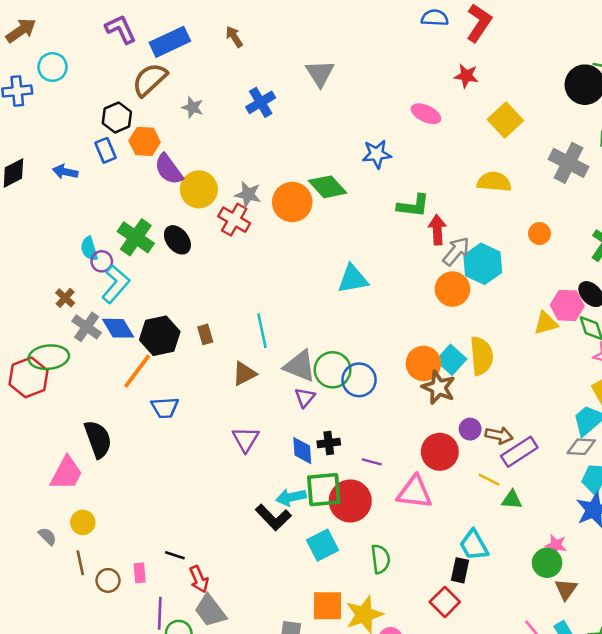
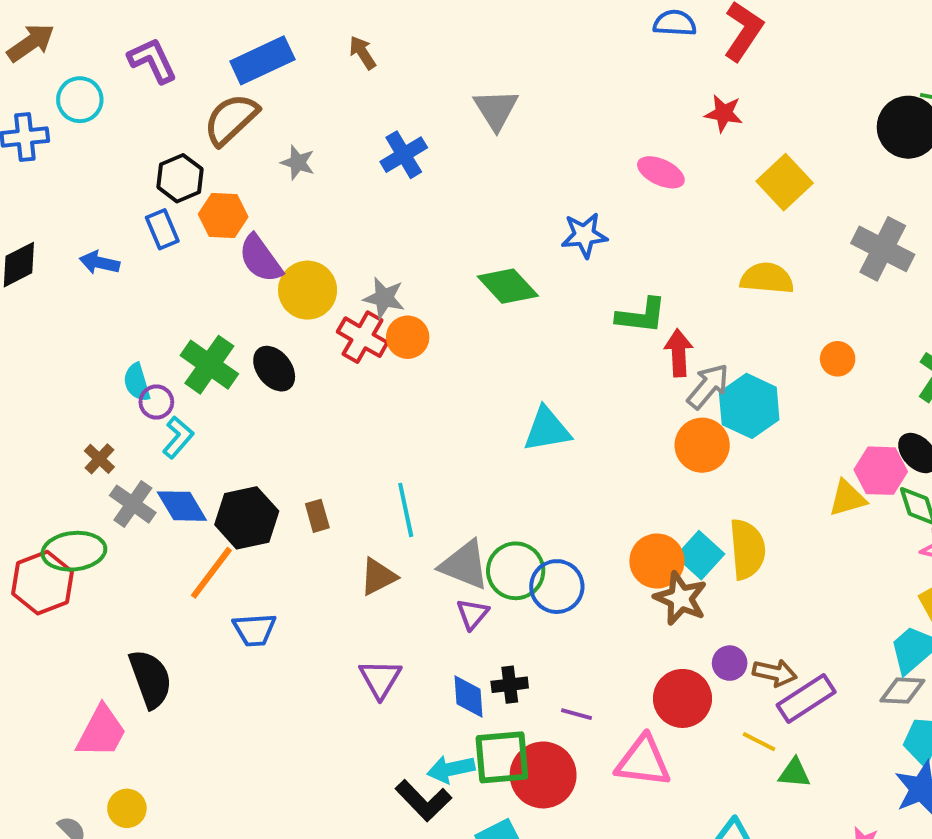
purple L-shape: (121, 29) -> (152, 60), moved
orange circle: (292, 202) -> (408, 337), moved, size x0.7
cyan L-shape: (116, 284) -> (178, 437), size x0.7

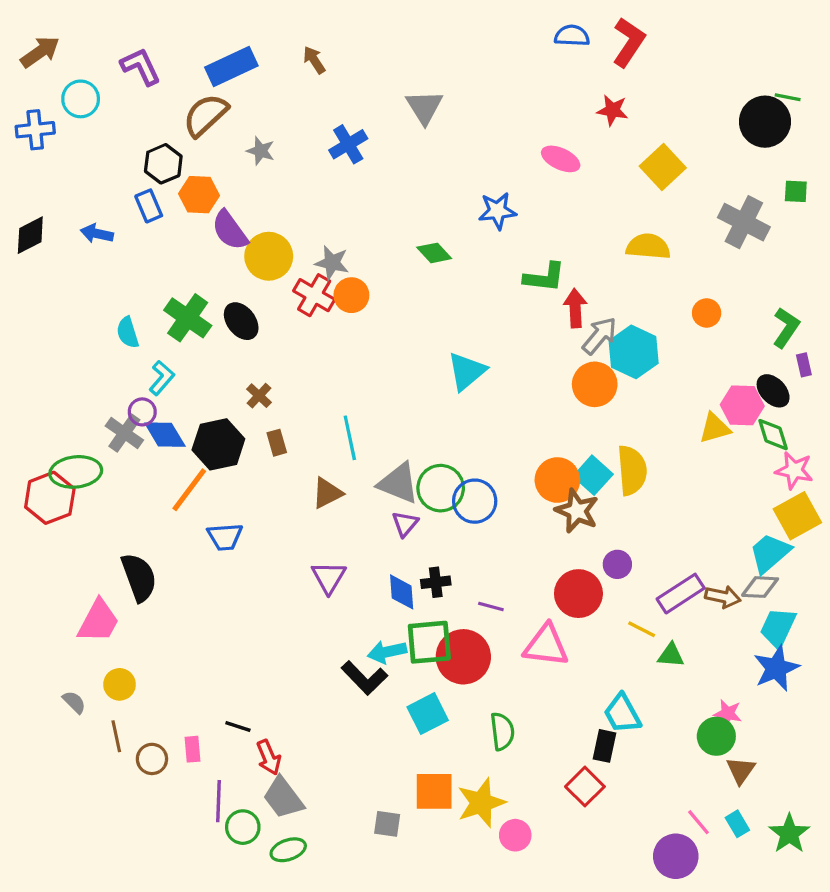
green diamond: (508, 286) -> (434, 253), size x0.7
purple circle: (156, 402) -> (142, 412), moved
cyan triangle: (547, 429) -> (467, 371), turned -30
brown cross: (99, 459) -> (259, 396), moved
brown arrow: (775, 673) -> (723, 597), moved

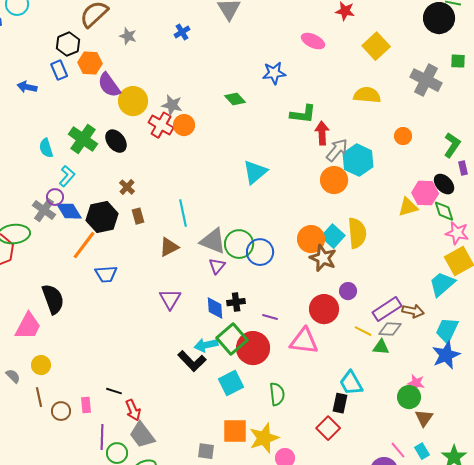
blue cross: (348, 144) -> (182, 32), size x0.7
gray diamond: (760, 587) -> (390, 329), moved
green square: (429, 642) -> (232, 339), turned -36

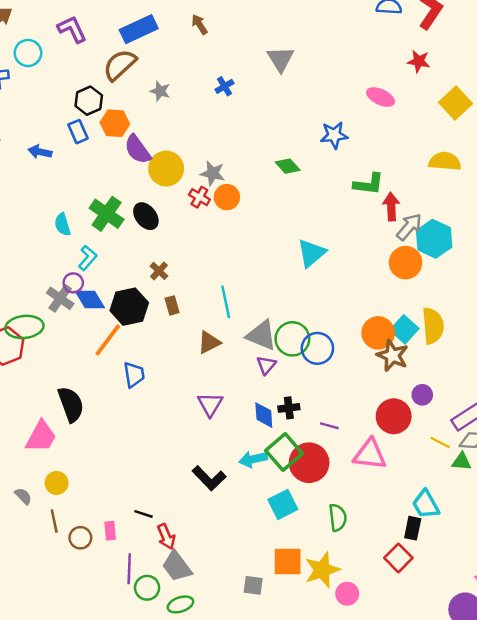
red cross: (161, 125) -> (199, 197), size x0.7
blue trapezoid: (106, 274) -> (134, 375), turned -95
black L-shape: (192, 361) -> (209, 478), moved

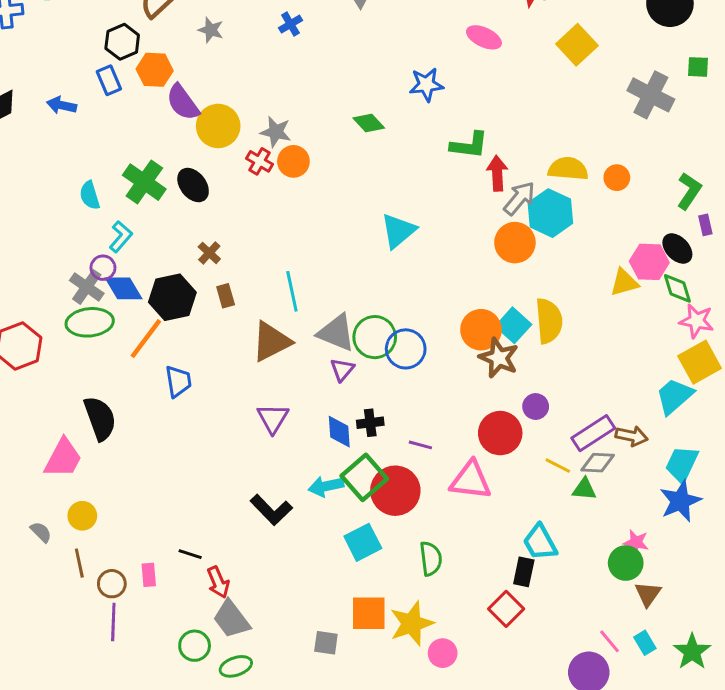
yellow semicircle: (445, 161) -> (568, 169), moved
green ellipse: (24, 327) -> (90, 322), moved
brown triangle: (209, 342) -> (271, 342), size x1.4
purple line: (129, 569) -> (113, 622), moved

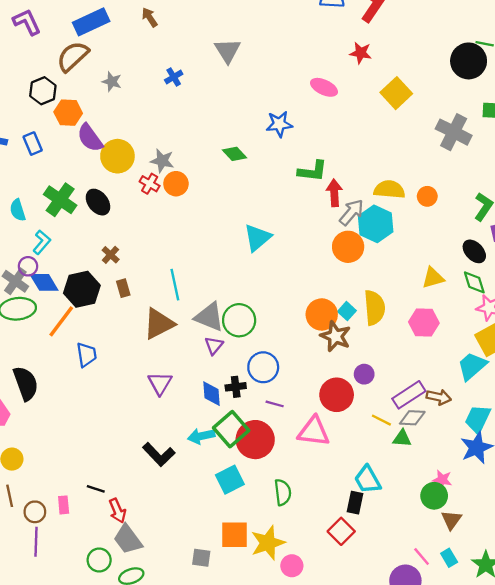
blue rectangle: (109, 80) -> (33, 144), moved
pink hexagon: (649, 262) -> (424, 323), moved
cyan square: (513, 325) -> (347, 311), size x0.7
blue circle: (406, 349) -> (263, 367), moved

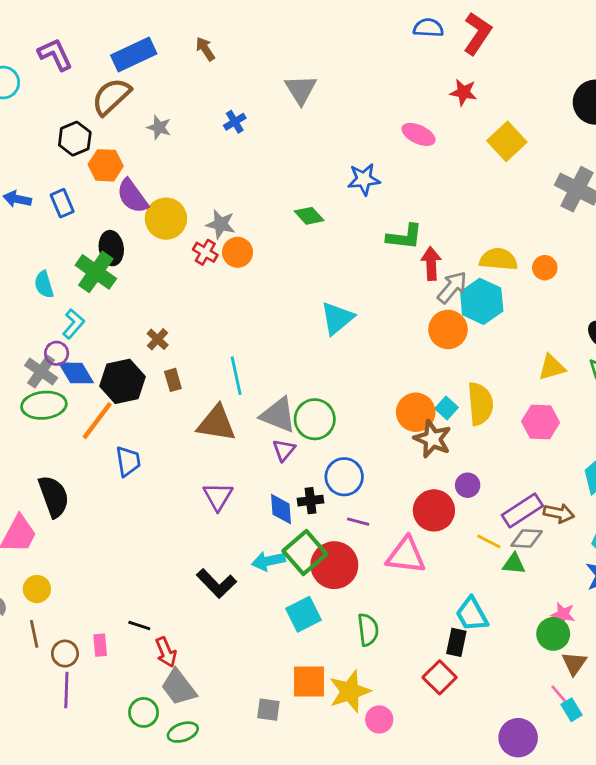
black ellipse: (98, 202) -> (111, 248), moved, turned 30
brown triangle: (159, 324) -> (216, 423), turned 36
pink line: (422, 557) -> (560, 696), moved

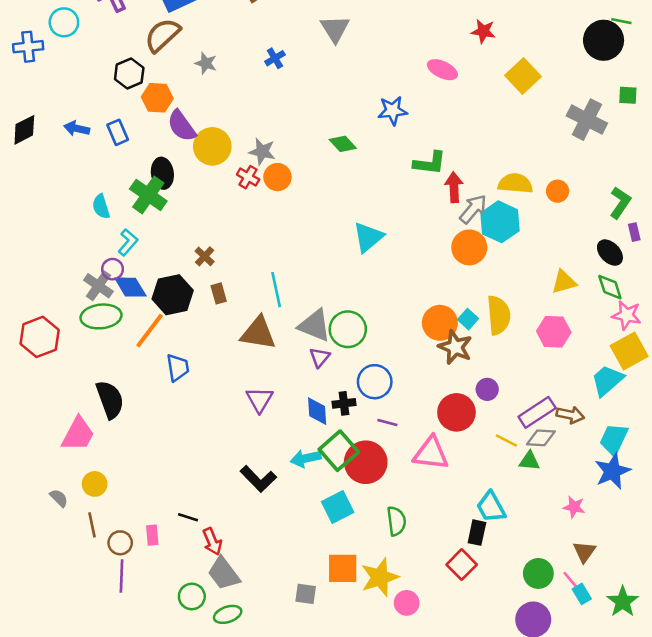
green circle: (553, 634) -> (538, 573), moved

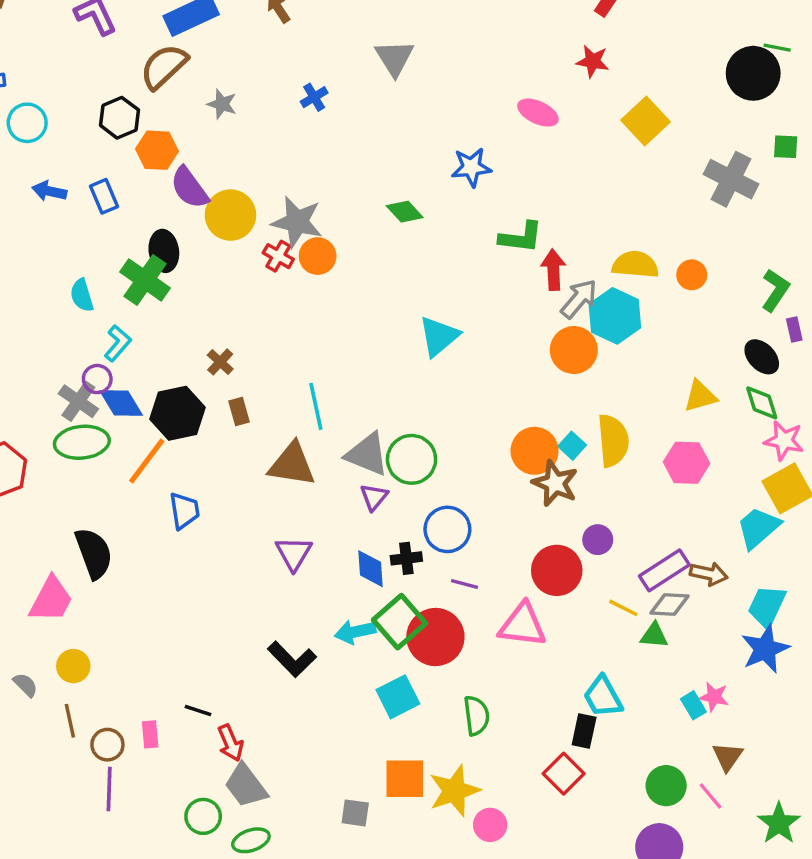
cyan circle: (64, 22) -> (27, 123), moved
gray star: (262, 152) -> (297, 222), size x1.4
cyan rectangle: (582, 594) -> (693, 705), moved

